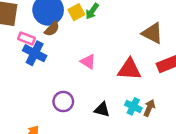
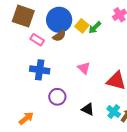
yellow square: (76, 12) -> (82, 26), turned -32
blue cross: (35, 53) -> (40, 70), moved, turned -30

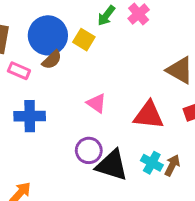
green arrow: (95, 28) -> (106, 16), moved
purple circle: (57, 97) -> (89, 150), moved
black triangle: (88, 109) -> (112, 165), size x1.6

